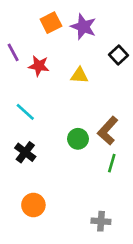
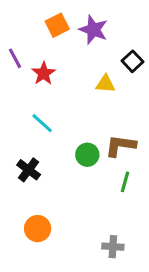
red star: (39, 66) -> (44, 73), turned 30
yellow triangle: (79, 75) -> (105, 84), moved
cyan line: (25, 112) -> (42, 123), moved
brown L-shape: (108, 131) -> (120, 146), turned 56

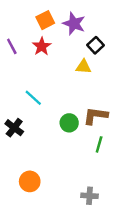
black square: (133, 61) -> (95, 45), moved
red star: (44, 73) -> (42, 46), moved
black cross: (29, 170) -> (14, 128), moved

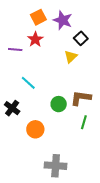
purple line: (12, 46) -> (15, 50), moved, turned -56
yellow triangle: (84, 67) -> (71, 57), turned -48
orange circle: (30, 181) -> (35, 129), moved
gray cross: (89, 196) -> (56, 166), moved, size x1.5

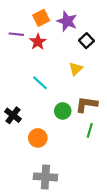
purple line: (15, 50) -> (16, 34), moved
yellow triangle: (71, 57) -> (76, 69), moved
cyan line: (28, 83) -> (40, 83), moved
gray cross: (56, 166) -> (45, 177), moved

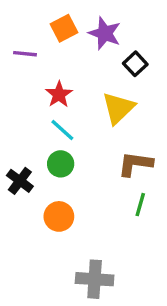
red star: (38, 42) -> (59, 94), moved
yellow triangle: (76, 69) -> (118, 108), size x1.5
green circle: (63, 111) -> (61, 164), moved
gray cross: (45, 177) -> (95, 279), moved

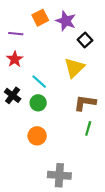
red star: (59, 94) -> (15, 59), moved
black cross: (20, 181) -> (13, 95), moved

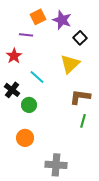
purple line: (16, 34) -> (26, 35), moved
green circle: (38, 103) -> (29, 105), moved
orange circle: (37, 136) -> (25, 138), moved

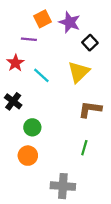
cyan line: (37, 77) -> (41, 75), moved
green circle: (29, 105) -> (32, 127), moved
green line: (83, 121) -> (84, 148), moved

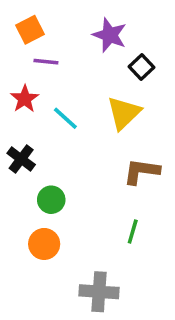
orange square: (43, 19) -> (30, 30), moved

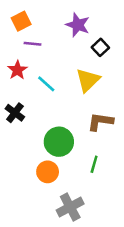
green circle: (51, 200) -> (59, 142), moved, size x1.5
orange circle: (44, 244) -> (48, 172), moved
gray cross: (99, 292) -> (70, 207), turned -32

